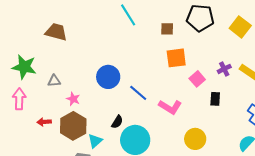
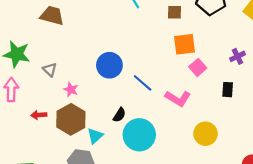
pink square: (197, 79) -> (198, 67), moved
gray triangle: (54, 81) -> (50, 70), turned 48

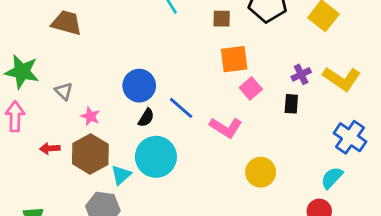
black rectangle: (228, 90) -> (291, 104), moved
black semicircle: (119, 115) -> (146, 118), moved
cyan circle: (139, 135) -> (156, 157), moved

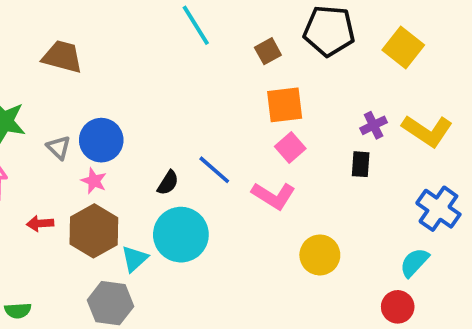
brown square: (222, 19) -> (268, 51), turned -30
blue circle: (139, 86) -> (101, 140), moved
pink square: (251, 88) -> (290, 148), moved

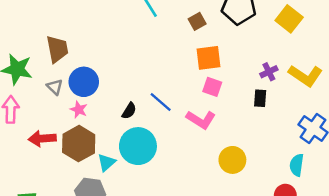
brown trapezoid: (62, 57) -> (57, 49), moved, turned 64
pink square: (290, 148) -> (212, 87), turned -30
red arrow: (40, 223) -> (42, 139), size x1.5
cyan semicircle: (414, 262) -> (297, 165), turned -35

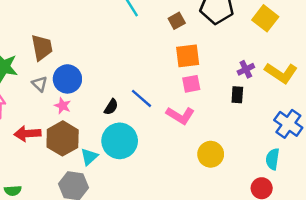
pink square: (212, 87) -> (191, 84), turned -30

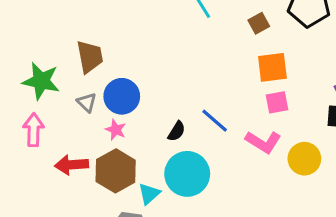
yellow circle: (211, 154) -> (304, 159), moved

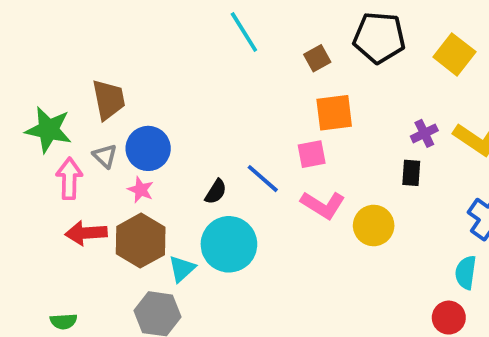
pink square: (277, 102) -> (312, 154), moved
pink arrow: (33, 130) -> (69, 179), moved

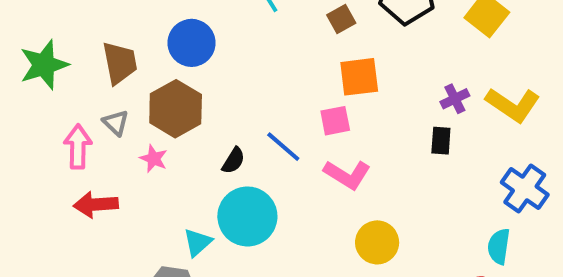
green star: (49, 130) -> (44, 65), moved, turned -30
blue circle: (148, 148) -> (192, 43), moved
yellow circle: (374, 225) -> (377, 242), moved
brown hexagon: (141, 241) -> (176, 109), moved

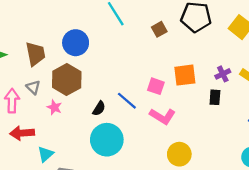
orange square: (359, 77) -> (185, 75), moved
pink square: (335, 121) -> (156, 86), turned 30
cyan triangle: (198, 242) -> (45, 154), moved

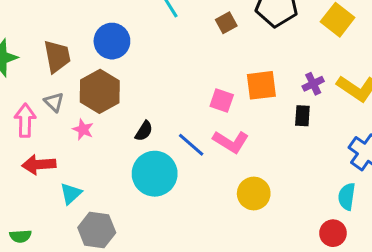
blue line: (127, 101) -> (191, 145), moved

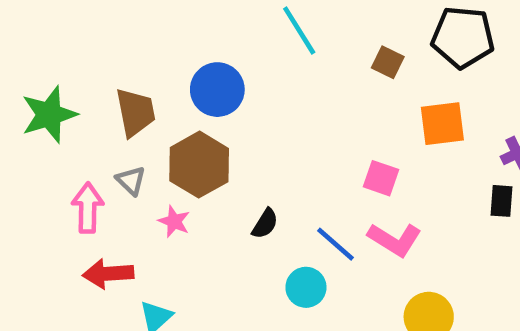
brown square: (226, 23) -> (388, 62), turned -35
orange square: (261, 85) -> (442, 124), moved
cyan circle: (155, 174) -> (306, 287), moved, size x0.6

